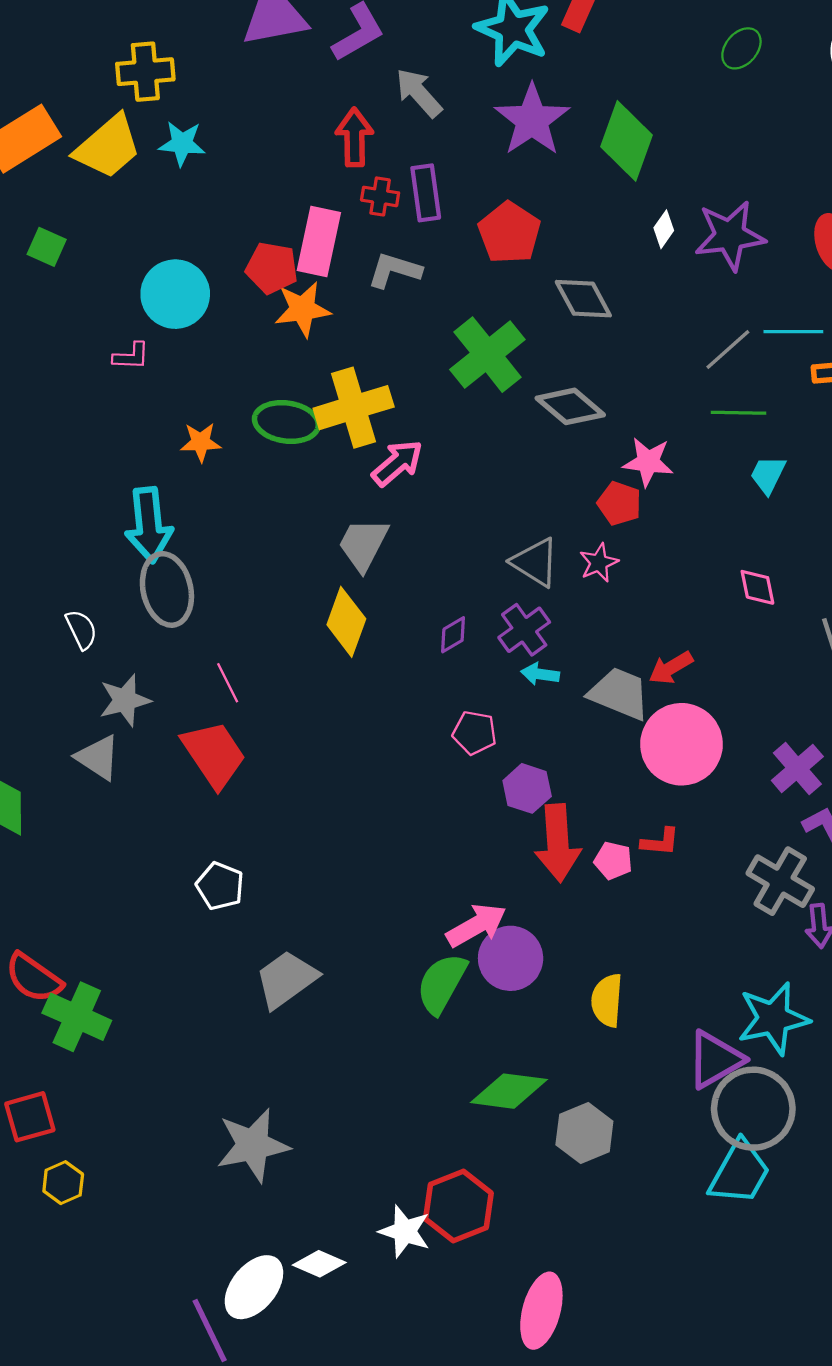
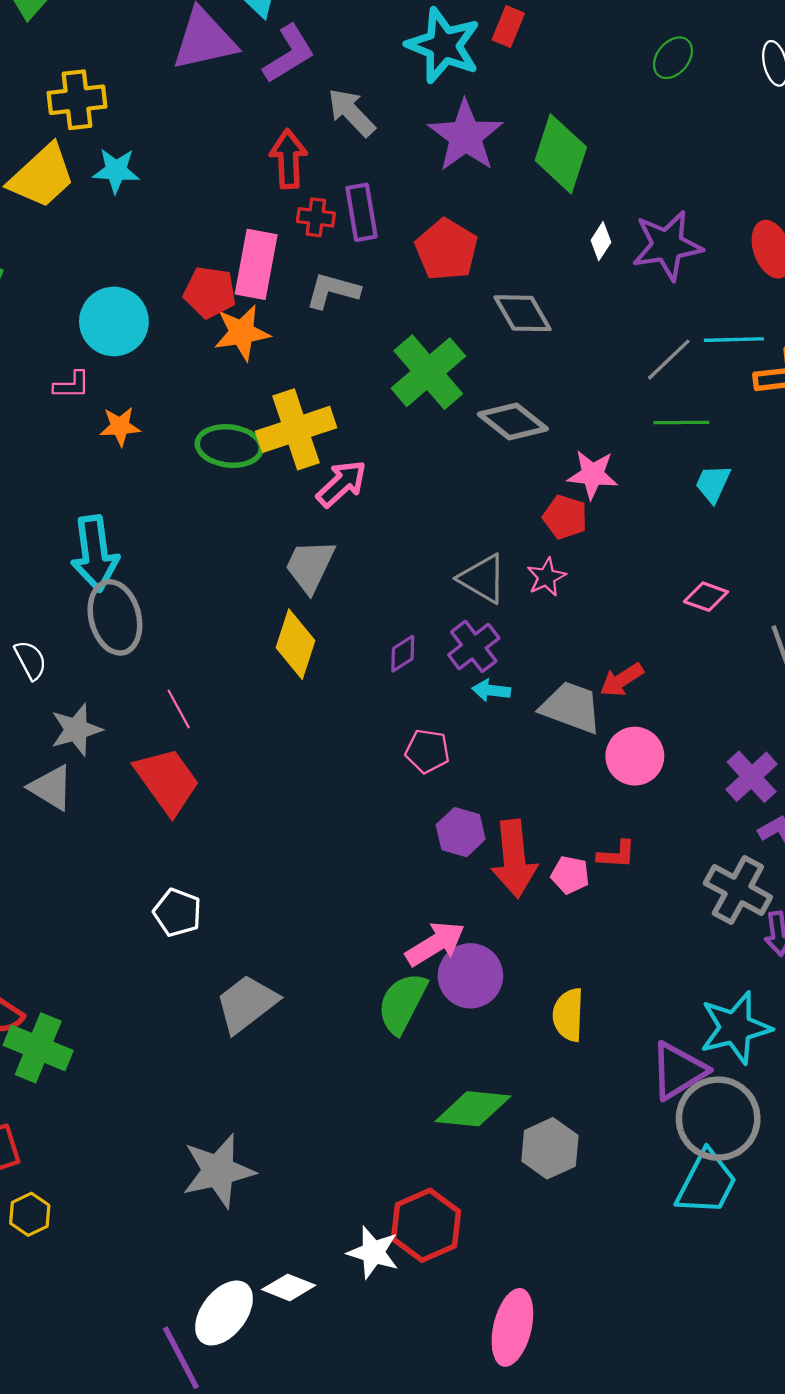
orange star: (201, 442) -> (120, 426), moved
pink diamond: (757, 587) -> (706, 597), turned -57
pink circle: (681, 744) -> (635, 756), size x0.7
purple hexagon: (527, 788) -> (461, 832), moved

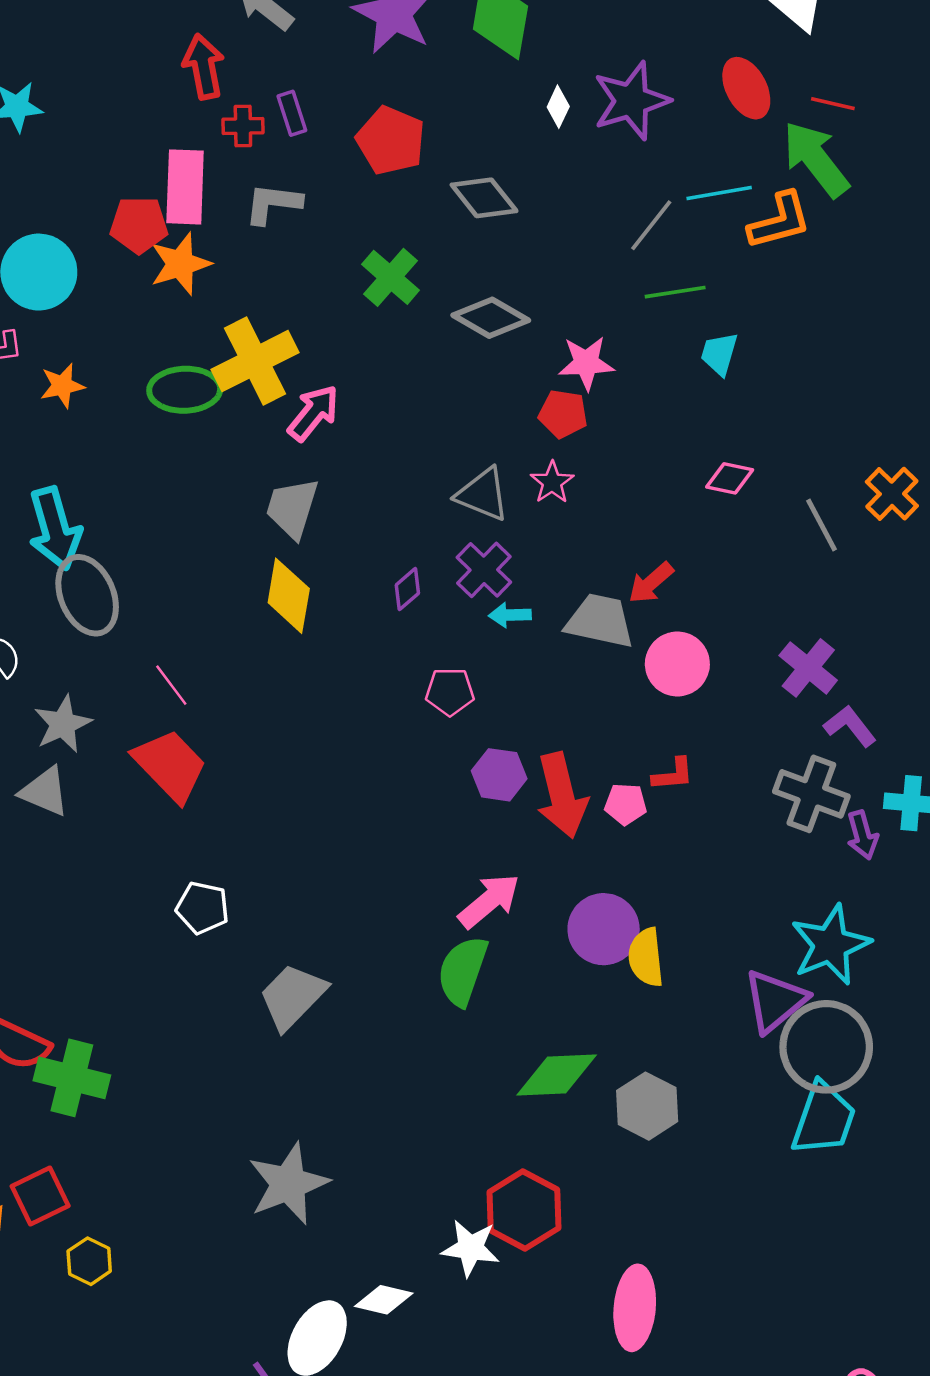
purple rectangle: (361, 212) -> (292, 113), size x0.7
green cross: (428, 372) -> (390, 277), size x0.7
purple circle: (470, 976) -> (604, 929), moved

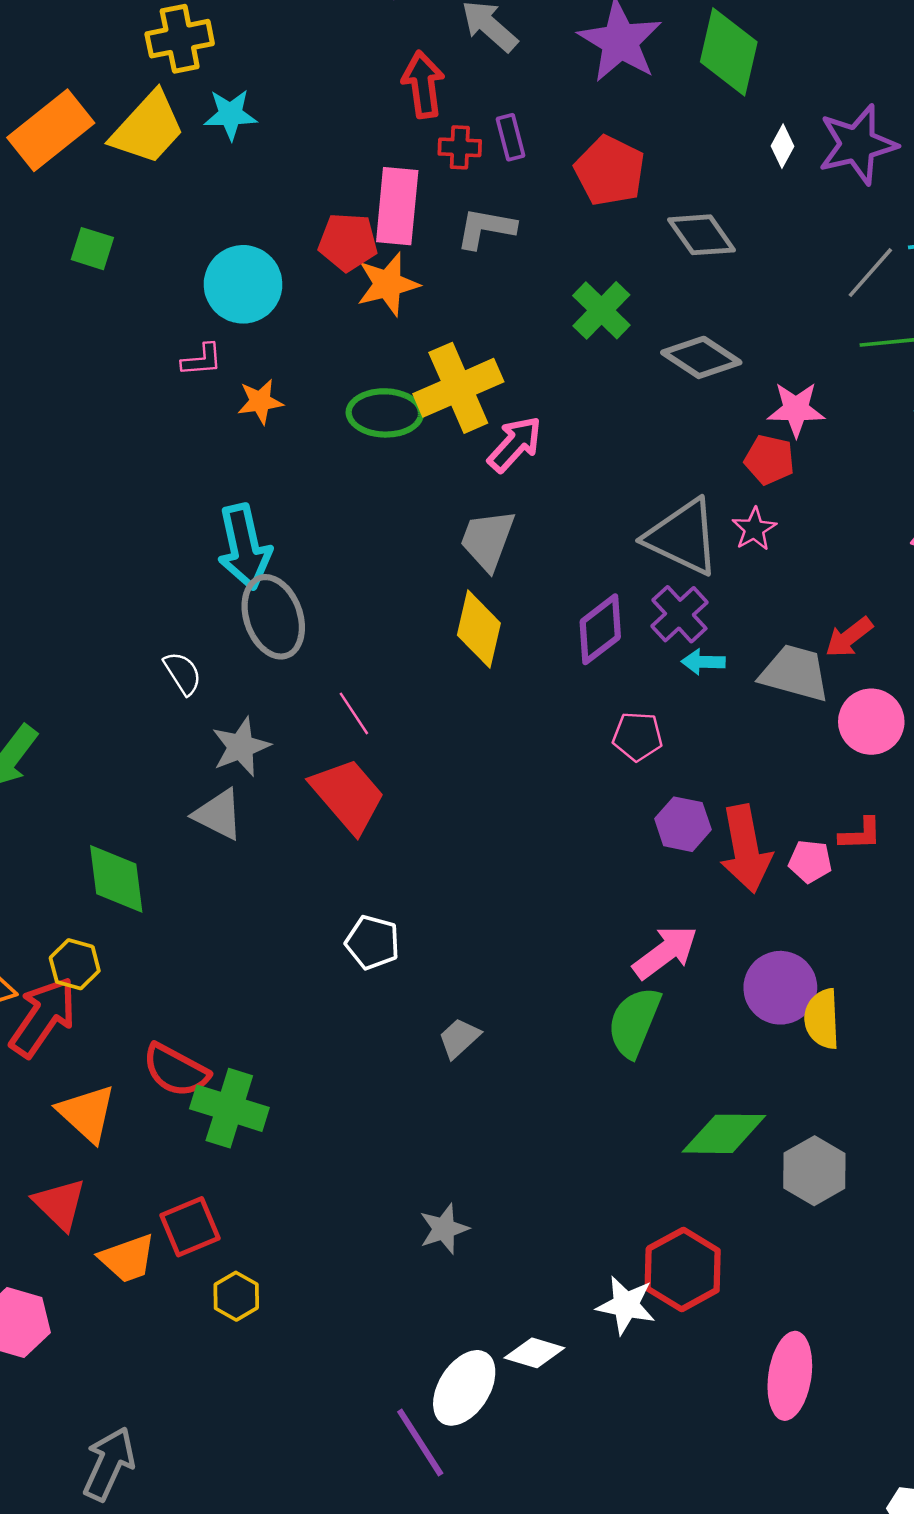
gray triangle: (483, 494) -> (683, 537), size x1.4
purple diamond: (407, 589) -> (600, 629), size x1.6
gray trapezoid: (293, 996) -> (459, 1038), size x0.6
gray star: (288, 1184) -> (444, 1229), size x0.6

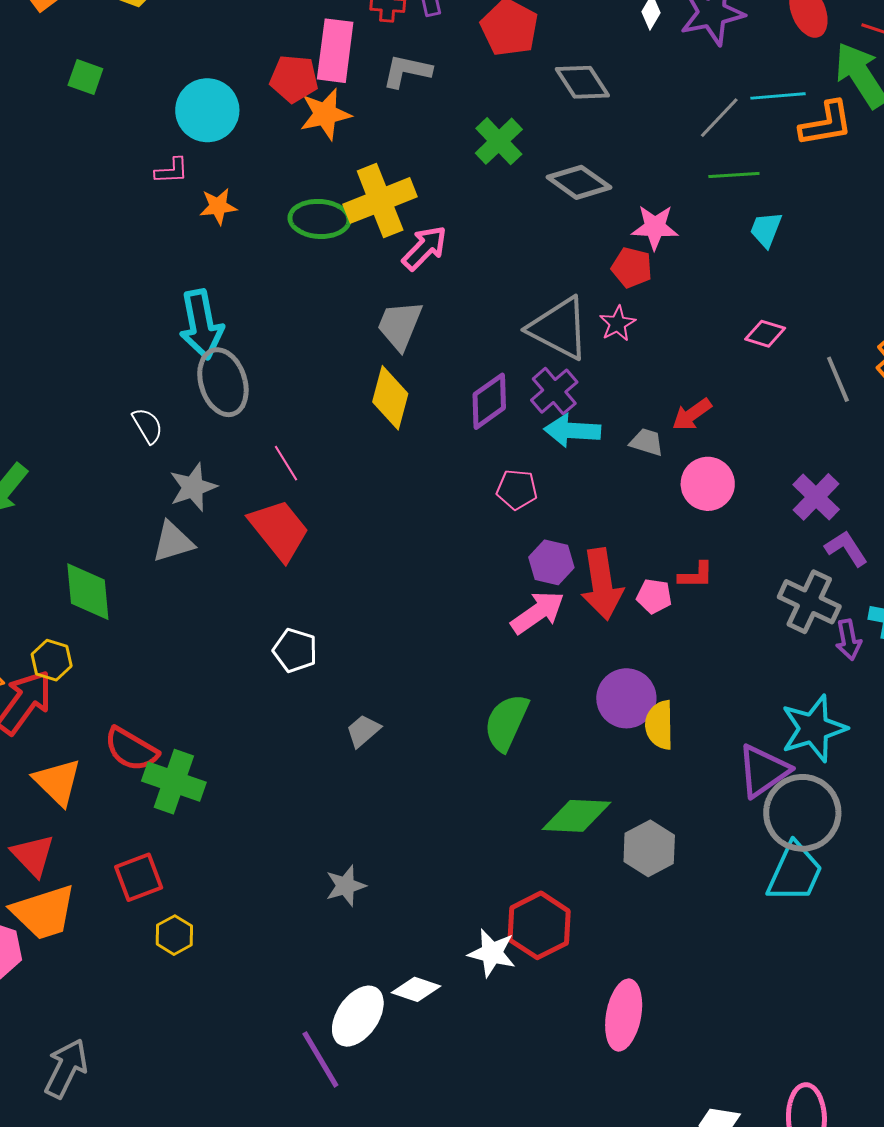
cyan arrow: (703, 662) -> (572, 431), size x1.6
gray trapezoid: (795, 673) -> (647, 442), size x0.6
gray triangle: (218, 814) -> (173, 542), turned -45
pink arrow: (665, 952) -> (538, 612), moved
orange trapezoid: (127, 1258) -> (44, 912), moved, size x1.4

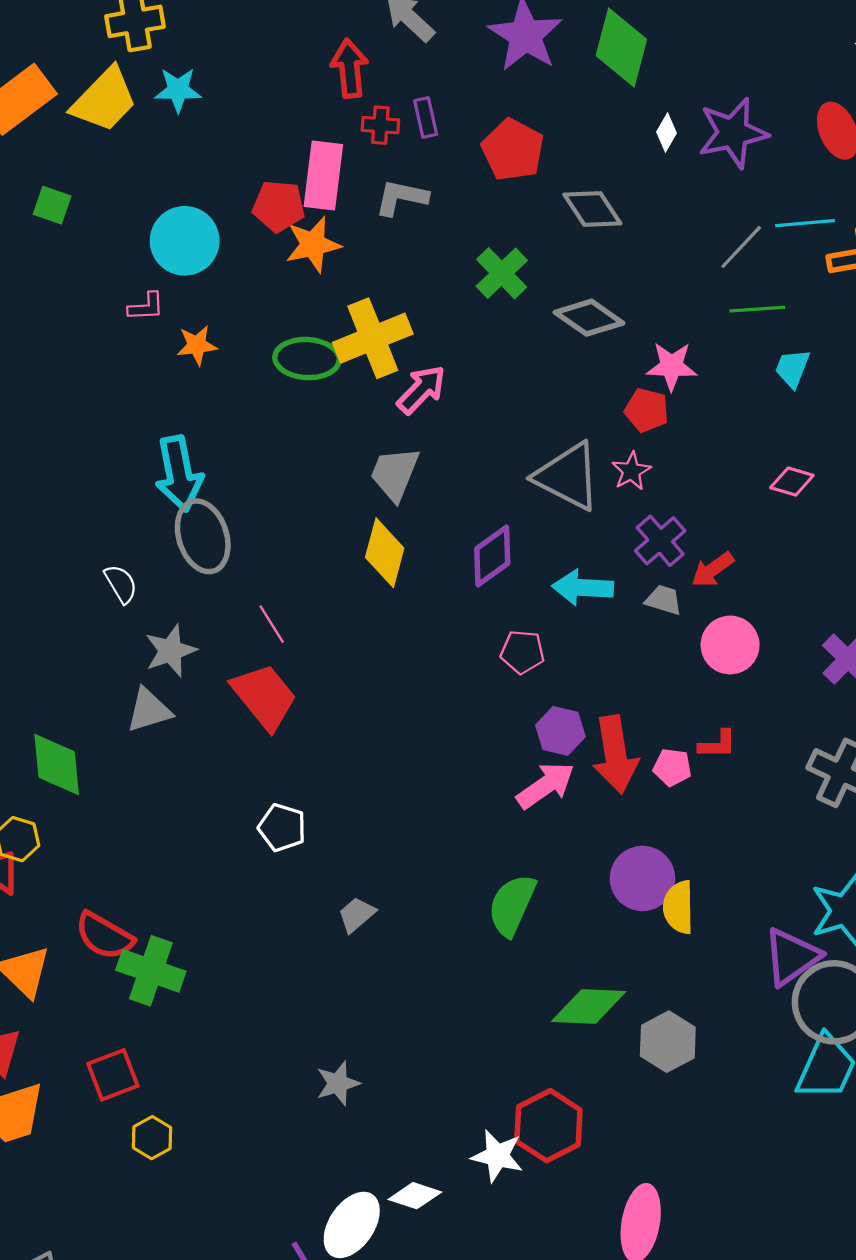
purple cross: (554, 391) -> (660, 541), moved

